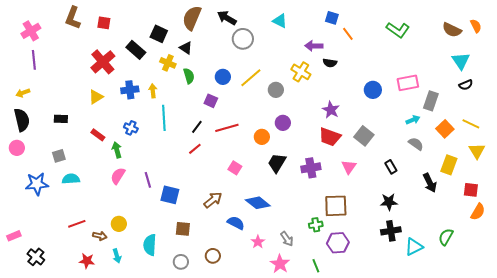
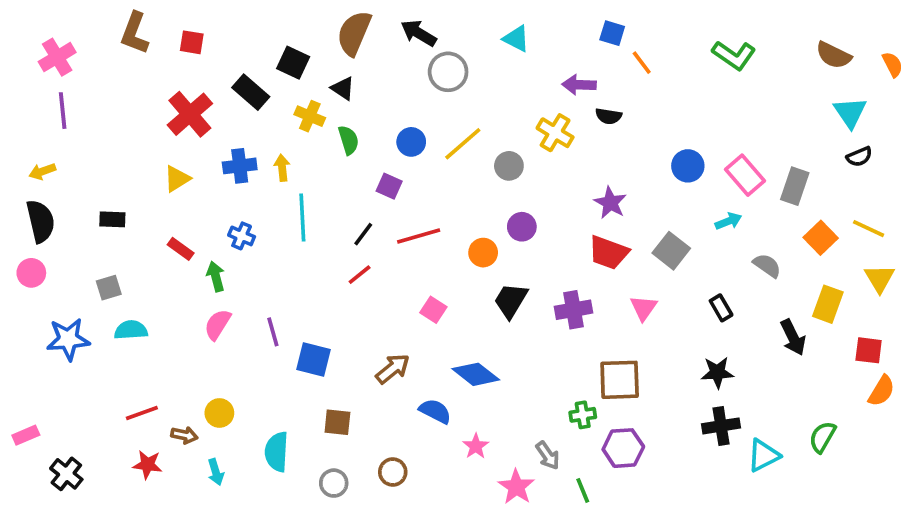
orange semicircle: (476, 26) -> (893, 64), moved
pink rectangle: (408, 83) -> (745, 175), moved, turned 60
cyan arrow: (413, 120) -> (728, 221), moved
gray arrow: (287, 239) -> (548, 455), moved
red star: (87, 261) -> (147, 465), moved

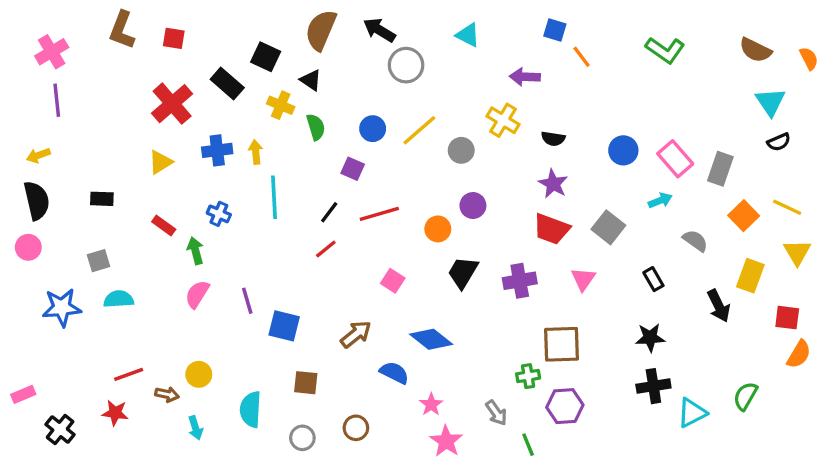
black semicircle: (609, 116) -> (553, 139), moved
red star: (147, 465) -> (115, 413), moved
pink star: (516, 487) -> (446, 441), moved

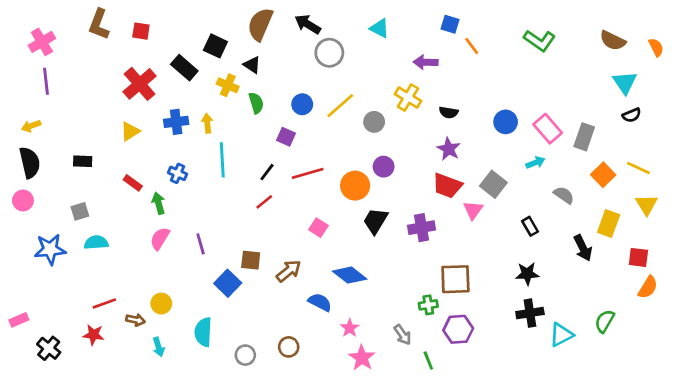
orange circle: (438, 229) -> (355, 186), size x1.4
pink triangle: (583, 279) -> (473, 210), moved
blue square: (284, 326) -> (228, 283), moved, turned 30
brown square: (306, 383) -> (251, 260), moved

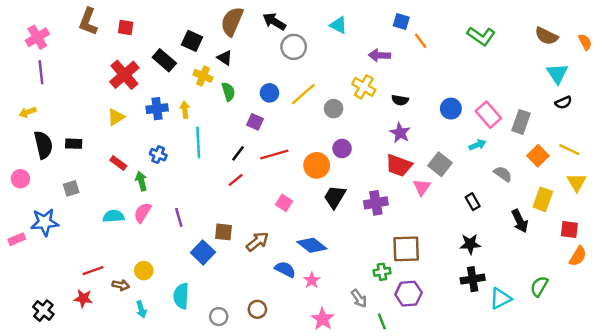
black semicircle: (30, 163) -> (43, 145), moved
cyan semicircle: (96, 243) -> (113, 216), moved
pink rectangle: (19, 320) -> (17, 239), moved
pink star: (350, 328) -> (312, 280), moved

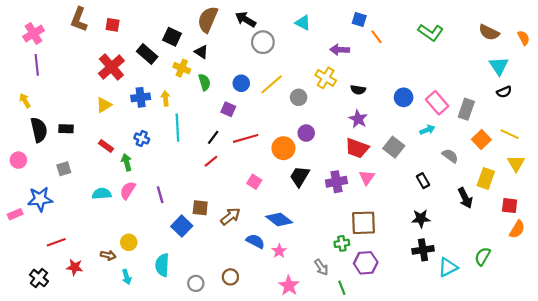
yellow arrow: (28, 112) -> (25, 101), turned 80
pink triangle: (422, 187) -> (367, 177), moved
red line: (93, 271) -> (56, 242), moved

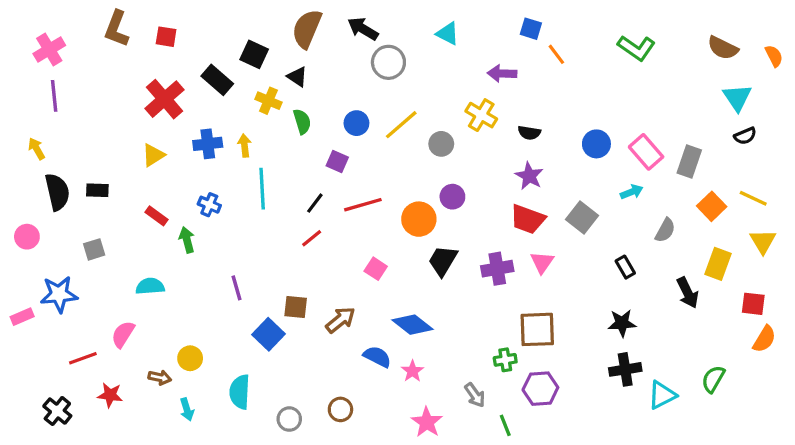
gray semicircle: (450, 156) -> (665, 230), turned 84
pink semicircle: (128, 190) -> (123, 334), moved

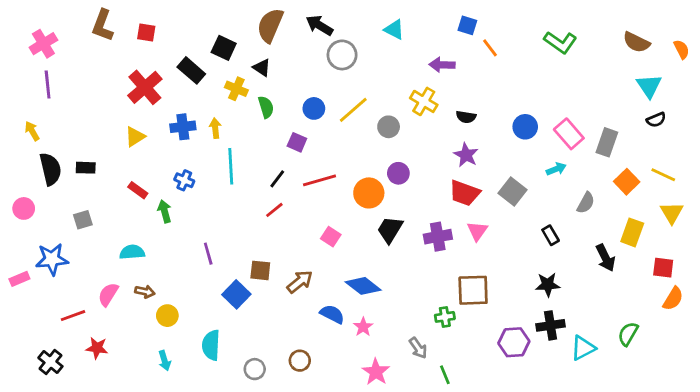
brown arrow: (160, 377) -> (145, 292), moved
purple hexagon: (540, 389) -> (514, 342), moved

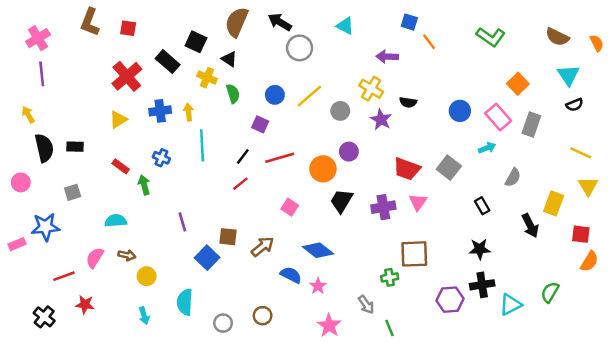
purple star: (466, 155) -> (381, 120), moved
orange square: (627, 182) -> (518, 84), moved

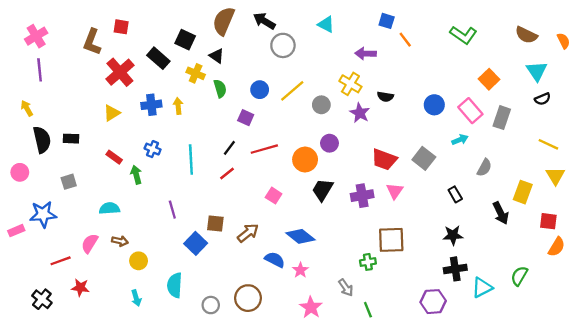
brown L-shape: (90, 22) -> (92, 42), moved
cyan line: (202, 145) -> (191, 160), moved
purple hexagon: (450, 300) -> (433, 302), moved
brown circle: (263, 316) -> (248, 298), size x1.5

